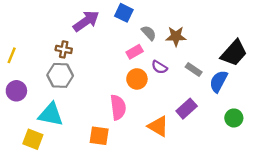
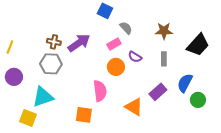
purple arrow: (86, 21) -> (79, 43), moved
brown star: (176, 36) -> (164, 31), moved
gray rectangle: (194, 70) -> (164, 59), turned 56
blue semicircle: (218, 81) -> (185, 83), moved
cyan triangle: (51, 114) -> (43, 97), turned -30

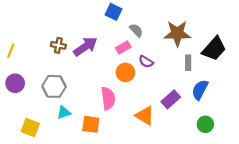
brown star: (164, 31) -> (177, 34), size x1.4
gray rectangle: (164, 59) -> (188, 63), moved
gray hexagon: (51, 64) -> (54, 86), moved
cyan triangle: (43, 97) -> (64, 112), moved, size x0.6
green circle: (198, 100) -> (205, 124), moved

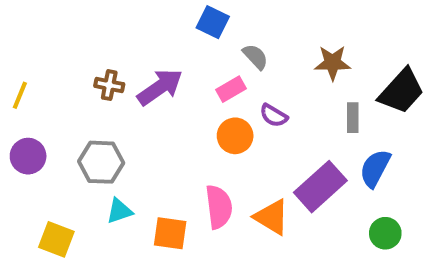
brown star: (177, 34) -> (332, 63), size x0.7
pink semicircle: (108, 98) -> (219, 207), moved
purple rectangle: (171, 99) -> (320, 187), size x1.4

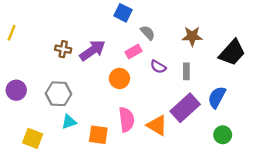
yellow line: (20, 95) -> (12, 33), moved
gray rectangle: (353, 118) -> (186, 71), moved
orange circle: (235, 136) -> (119, 78), moved

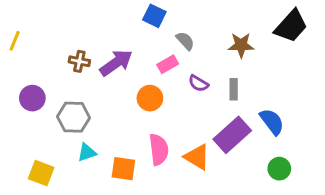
black trapezoid: (232, 53) -> (291, 26), moved
purple circle: (16, 90) -> (32, 98), moved
blue semicircle: (217, 97) -> (272, 122), turned 115

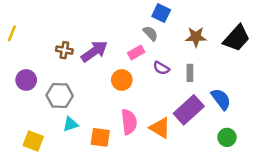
blue square: (154, 16) -> (161, 13), moved
black trapezoid: (291, 26) -> (237, 38), moved

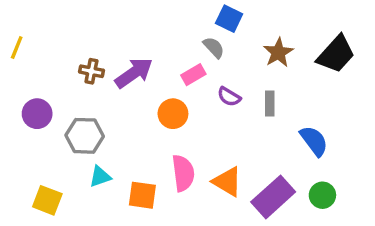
brown star: (196, 37) -> (278, 53), turned -30
purple rectangle: (189, 110) -> (273, 197), moved

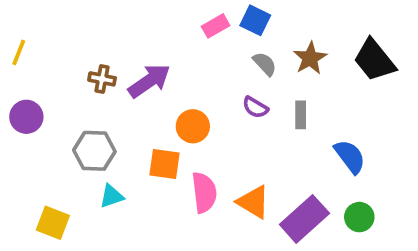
gray semicircle: (214, 47) -> (265, 64), moved
black trapezoid: (336, 54) -> (374, 60), turned 99
pink rectangle: (193, 75) -> (216, 26), moved
purple circle: (37, 114) -> (26, 117), moved
orange square: (142, 195) -> (164, 164), moved

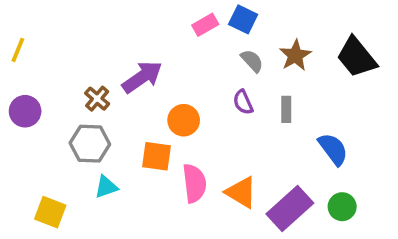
brown cross: (102, 79) -> (97, 99), moved, turned 30
purple semicircle: (255, 107) -> (243, 102), turned 35

